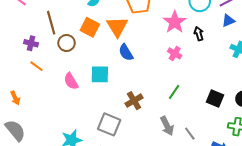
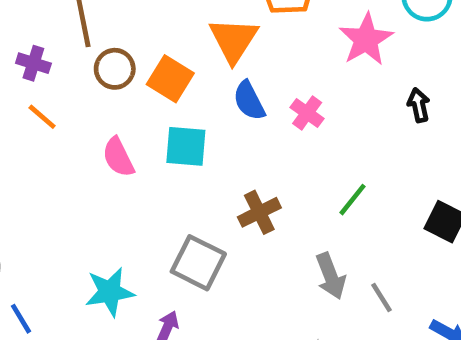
orange square: (90, 27) -> (170, 79), moved
black arrow: (199, 34) -> (419, 105), moved
pink cross: (175, 53) -> (307, 113), moved

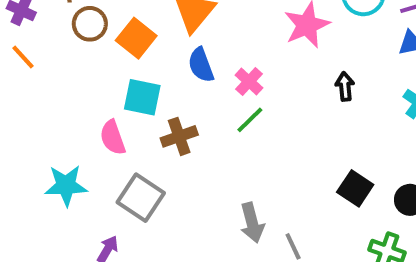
pink semicircle: (118, 157) -> (113, 138), moved
green line: (352, 200) -> (250, 120), moved
brown cross: (259, 212) -> (179, 136), moved
cyan star: (110, 292) -> (66, 185), moved

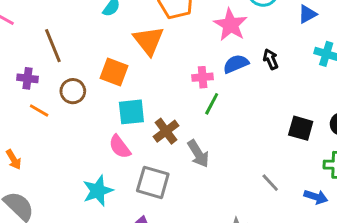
brown circle: (90, 24) -> (73, 91), moved
blue semicircle: (201, 65) -> (236, 64), moved, turned 105
pink cross: (249, 82) -> (203, 77), turned -30
gray arrow: (252, 223) -> (198, 154), moved

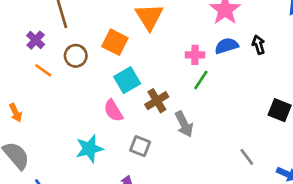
purple cross: (27, 78) -> (36, 40), turned 30
cyan square: (131, 112) -> (127, 80), turned -30
gray square: (153, 182) -> (140, 146), size x0.7

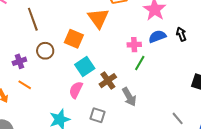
purple cross: (36, 40) -> (19, 61), moved, turned 32
orange line: (43, 70) -> (25, 85), moved
pink semicircle: (113, 111) -> (76, 90), turned 60

